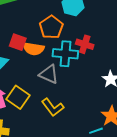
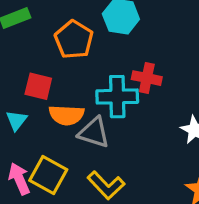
orange pentagon: (51, 27) -> (74, 40), moved
orange semicircle: (34, 49) -> (67, 115), moved

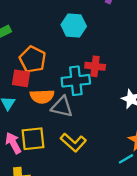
orange pentagon: (74, 40) -> (33, 59), moved
yellow square: (48, 175) -> (33, 139), turned -30

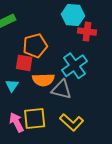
orange pentagon: (33, 59) -> (35, 46), turned 30
red cross: (95, 66) -> (87, 32), moved
cyan cross: (76, 81) -> (74, 66), turned -30

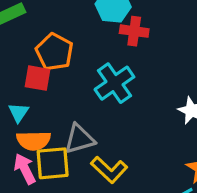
orange pentagon: (35, 46) -> (54, 52), turned -30
orange semicircle: (43, 80) -> (34, 141), moved
gray triangle: (61, 89) -> (79, 139), moved, turned -30

